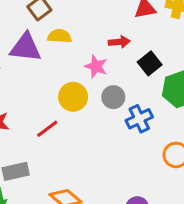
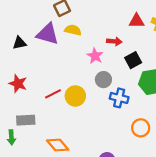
yellow circle: (73, 97) -> (75, 96), moved
blue cross: (139, 119) -> (119, 98), turned 30

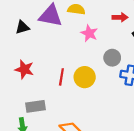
pink star: (95, 56) -> (89, 33), moved
red line: (53, 94) -> (61, 77), turned -49

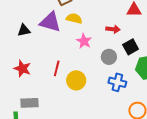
gray circle: (112, 58) -> (109, 57), moved
red line: (61, 77) -> (57, 68), moved

